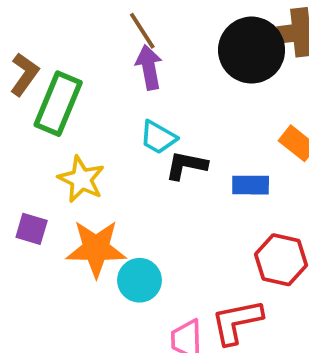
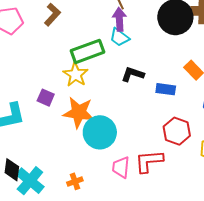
green rectangle: (58, 104) -> (87, 51), moved, turned 40
cyan trapezoid: (158, 137) -> (119, 37), moved
cyan circle: (139, 280) -> (100, 132), size x1.4

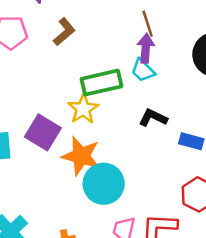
purple square: (46, 98) -> (43, 132), size x1.6

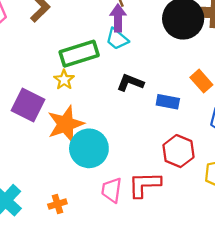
yellow star: (83, 109) -> (64, 80), size x0.7
orange star: (81, 156) -> (66, 124), turned -30

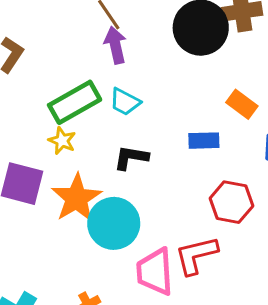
cyan trapezoid: (117, 39) -> (125, 102), moved
black L-shape: (130, 83) -> (131, 157), moved
pink trapezoid: (112, 190) -> (155, 272), size x1.4

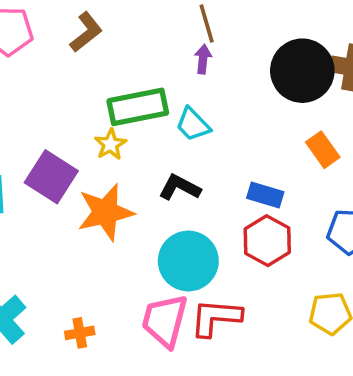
purple arrow: (115, 45) -> (203, 59), size x0.7
orange rectangle: (242, 104) -> (323, 150), moved
red hexagon: (231, 202) -> (267, 241), moved
cyan circle: (114, 223) -> (188, 261), moved

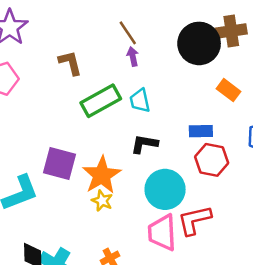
brown L-shape: (86, 32) -> (70, 63), moved, turned -48
cyan trapezoid: (193, 124) -> (140, 101), turned 50
yellow star: (110, 144) -> (102, 201), moved

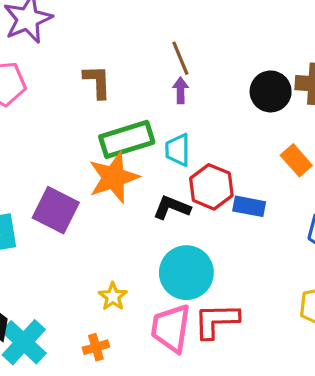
black circle: (199, 43) -> (271, 91), size x0.7
red hexagon: (212, 160) -> (211, 187), moved
orange star: (102, 175) -> (114, 177), moved
yellow star: (102, 201) -> (113, 296), moved

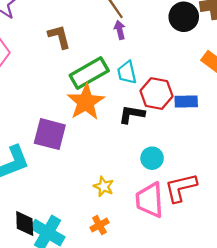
cyan circle: (186, 273) -> (152, 158), size x0.6

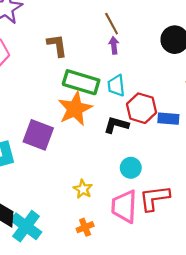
green rectangle: (89, 73) -> (81, 82), turned 40
orange cross: (99, 225) -> (85, 227), moved

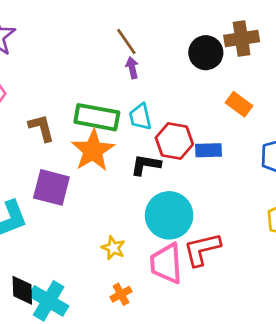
brown L-shape: (57, 45) -> (41, 128), moved
cyan circle: (131, 168) -> (169, 215), size x1.8

